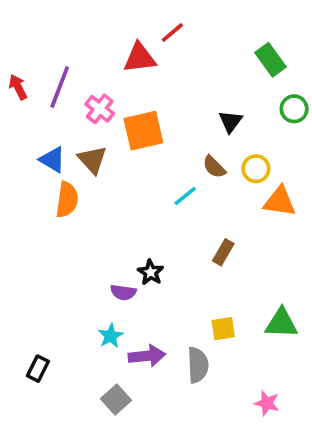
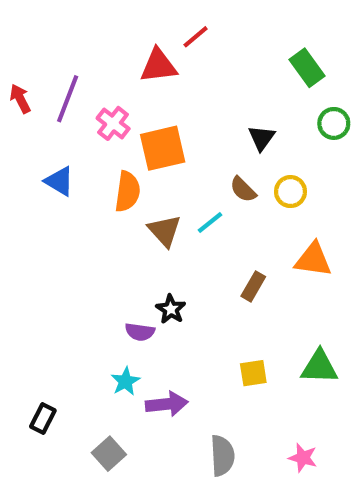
brown triangle: (92, 160) -> (165, 231), moved
orange semicircle: (67, 200) -> (127, 192), moved
orange triangle: (280, 201) -> (313, 260), moved
gray semicircle: (198, 365) -> (222, 456), moved
gray square: (116, 399) -> (109, 454), moved

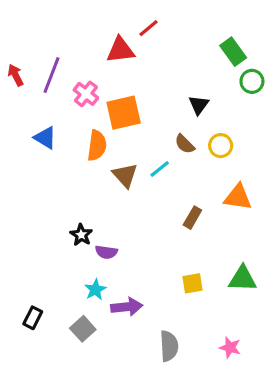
green circle: (334, 123) -> (252, 81), moved
black star: (171, 309) -> (81, 235), moved
gray square: (109, 454) -> (83, 329), moved

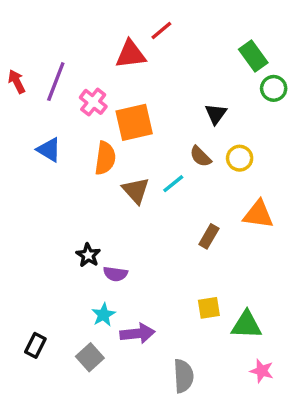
green triangle: (243, 279) -> (246, 325), moved
pink star: (230, 348) -> (262, 371), moved

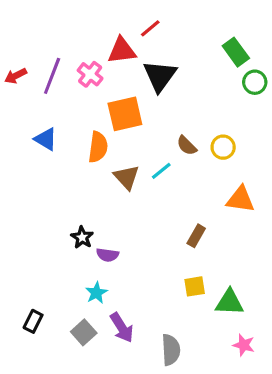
red arrow: (17, 82) -> (16, 76), turned -90
pink cross: (93, 102) -> (90, 74), moved
black triangle: (216, 114) -> (160, 76), moved, size x1.6
brown rectangle: (209, 236) -> (196, 236), moved
purple arrow: (137, 333) -> (122, 328), moved, turned 64

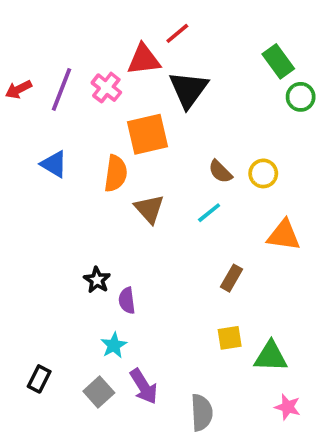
cyan line: (161, 171) -> (209, 213), moved
purple semicircle: (107, 255) -> (127, 300), turned 75

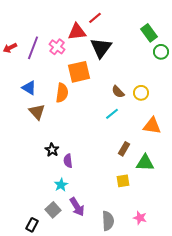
brown triangle: (149, 209) -> (37, 112), moved
green triangle: (271, 357) -> (145, 163), moved
black rectangle: (39, 379) -> (32, 225), moved
pink star: (288, 407) -> (140, 218), moved

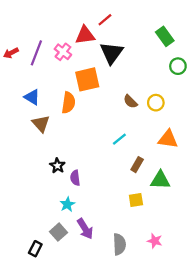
green circle: (161, 52) -> (178, 66), moved
cyan line: (112, 114) -> (119, 139), moved

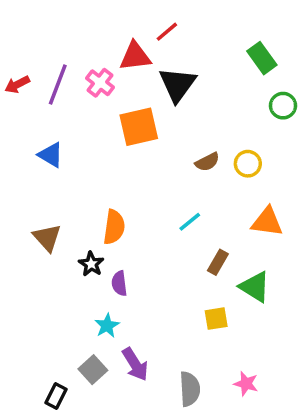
brown semicircle: (130, 102) -> (207, 162), turned -72
orange semicircle: (68, 103) -> (114, 227), moved
brown triangle: (41, 124) -> (47, 238), moved
green triangle: (160, 180) -> (255, 287), turned 30

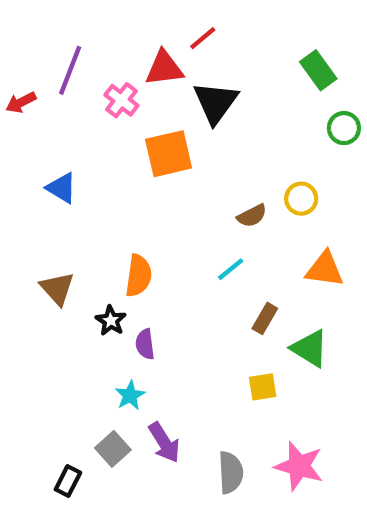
purple line: (58, 84) -> (70, 70), moved
brown semicircle: (207, 162) -> (252, 216), moved
pink star: (246, 384) -> (299, 466), size x1.6

